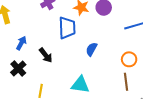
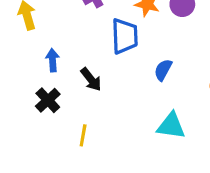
blue arrow: (21, 43) -> (53, 60), turned -32
cyan triangle: (80, 85) -> (171, 126), moved

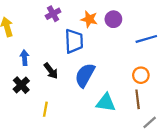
blue semicircle: (163, 70) -> (85, 75), moved, size x1.6

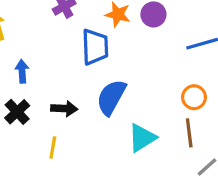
black arrow: (51, 71) -> (64, 109), moved, turned -49
cyan triangle: (106, 103) -> (142, 138), turned -40

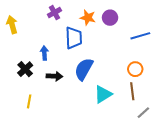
blue arrow: (22, 71) -> (44, 53), moved
black cross: (17, 112) -> (25, 69), moved
yellow line: (53, 148) -> (29, 101), moved

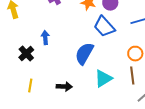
blue trapezoid: (74, 38) -> (104, 27), moved, turned 140
black arrow: (54, 76) -> (64, 87), moved

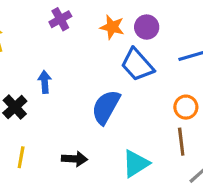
cyan triangle: (103, 79) -> (136, 164), moved

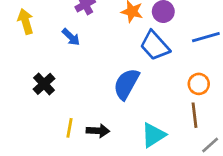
blue arrow: (45, 82) -> (71, 37), moved, turned 138
yellow line: (21, 157) -> (70, 128), moved

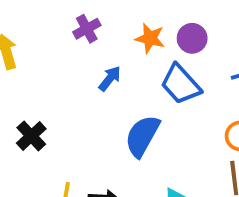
blue arrow: (71, 37) -> (110, 79), moved, turned -96

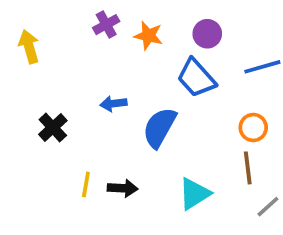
orange star: (150, 38) -> (148, 36), moved
blue arrow: (110, 79) -> (114, 104), moved, turned -135

